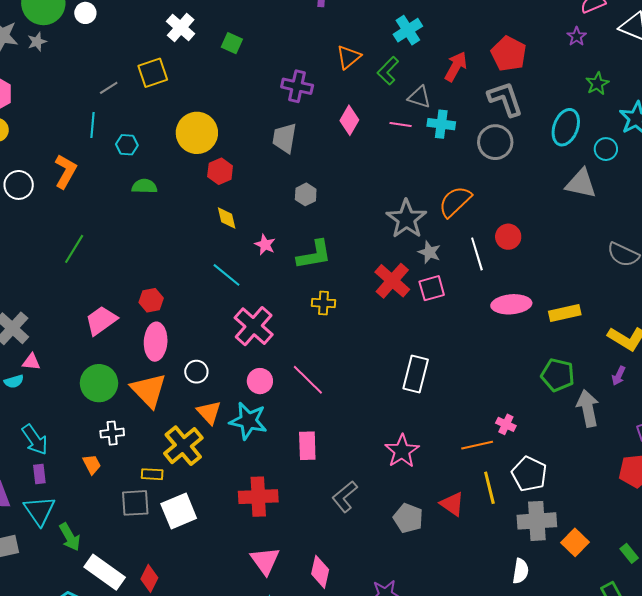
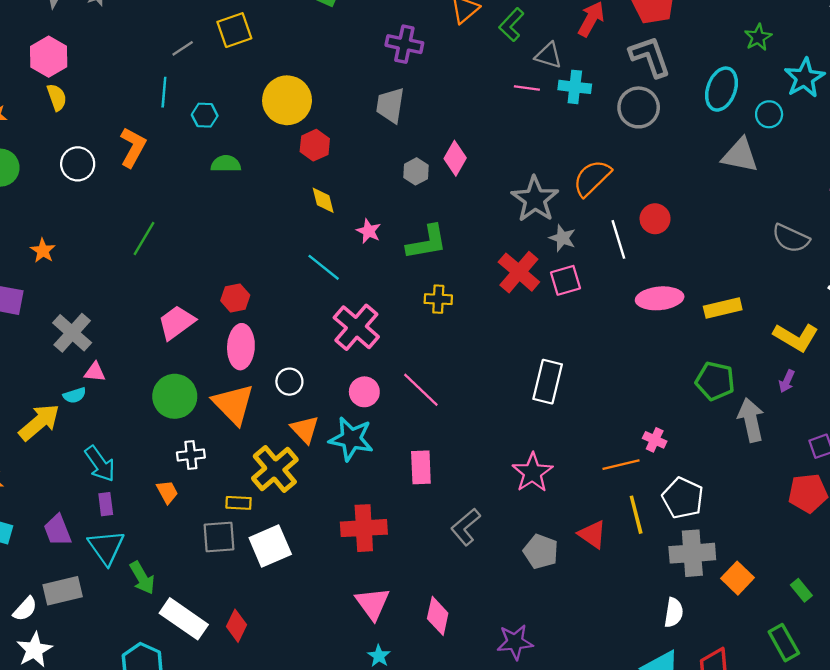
pink diamond: (349, 120) -> (455, 158), moved

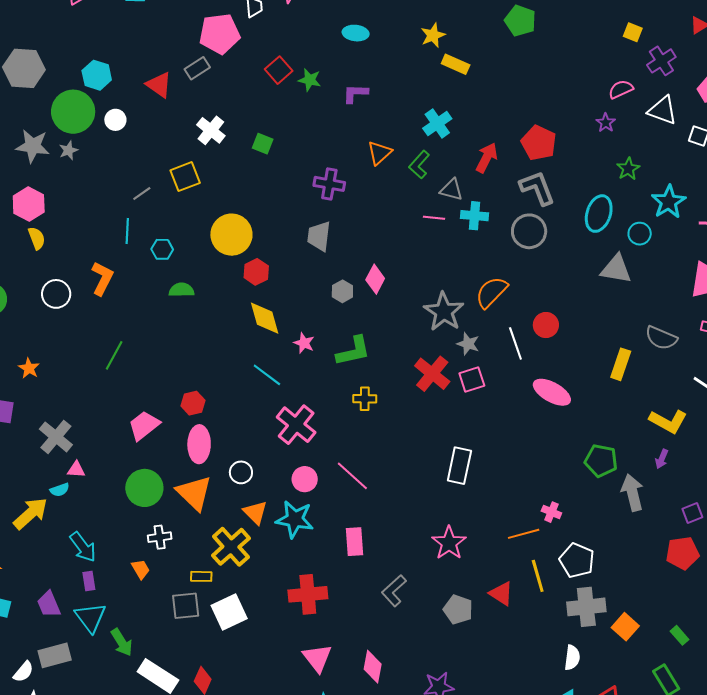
yellow diamond: (323, 200) -> (265, 318), size x1.5
pink ellipse: (660, 298) -> (552, 392), turned 36
yellow rectangle: (723, 308) -> (621, 364), moved, turned -56

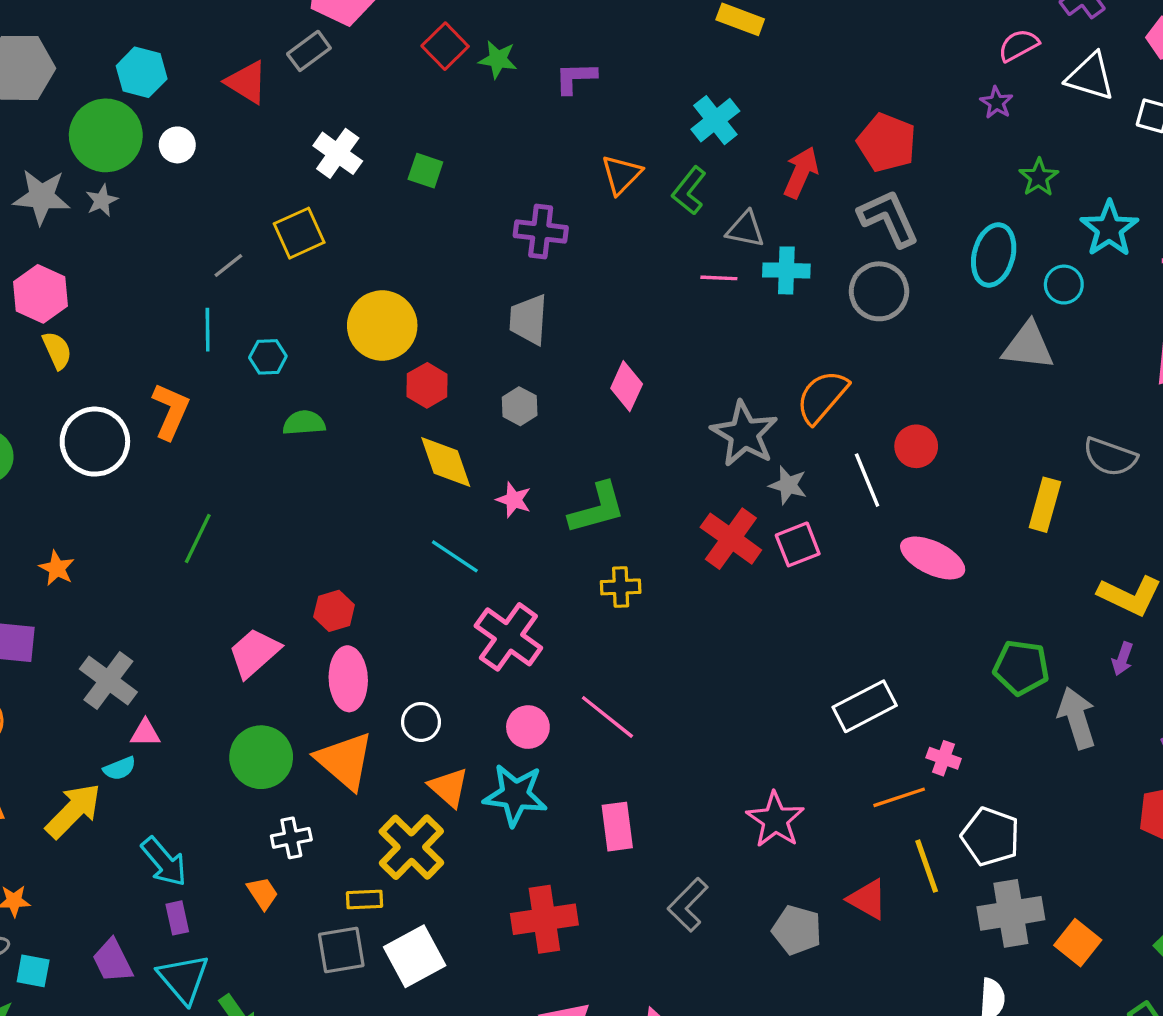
gray hexagon: (342, 291) -> (520, 406), moved
white circle: (56, 294) -> (95, 442), size x1.4
white rectangle: (459, 466) -> (865, 706), moved, turned 54

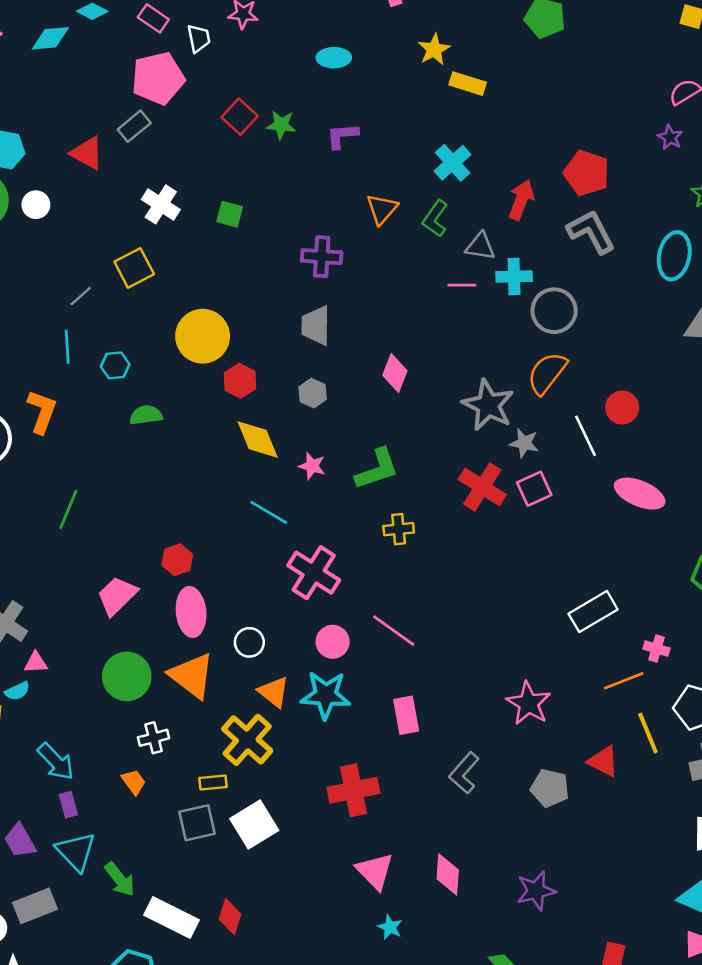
gray circle: (879, 291) -> (554, 311), moved

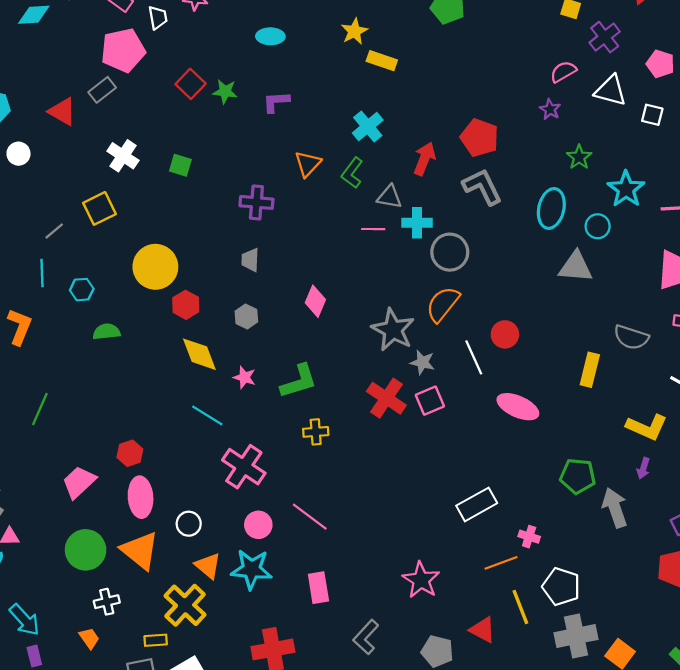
gray trapezoid: (316, 326) -> (250, 260), size x0.7

